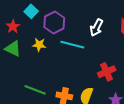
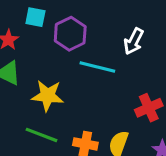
cyan square: (31, 11) -> (35, 17), turned -32
yellow star: (39, 45) -> (48, 96), moved, size x1.5

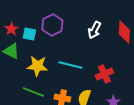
cyan square: (35, 17) -> (29, 34), moved
cyan line: (97, 67) -> (70, 65), moved

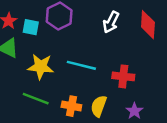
red cross: (104, 74) -> (123, 76), turned 30

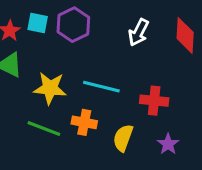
cyan square: (31, 27) -> (38, 23), moved
orange cross: (71, 106) -> (84, 122), moved

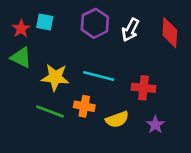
purple hexagon: (73, 25) -> (95, 23), moved
yellow semicircle: (123, 138) -> (117, 119), turned -130

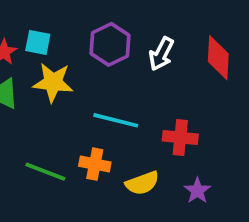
yellow star: (55, 77) -> (53, 82), moved

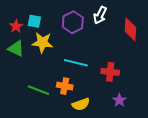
white arrow: (161, 54) -> (100, 15), moved
yellow semicircle: (142, 183) -> (81, 104), moved

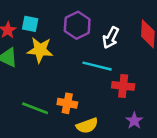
white arrow: (100, 15) -> (111, 38), moved
cyan line: (76, 63) -> (97, 66), moved

